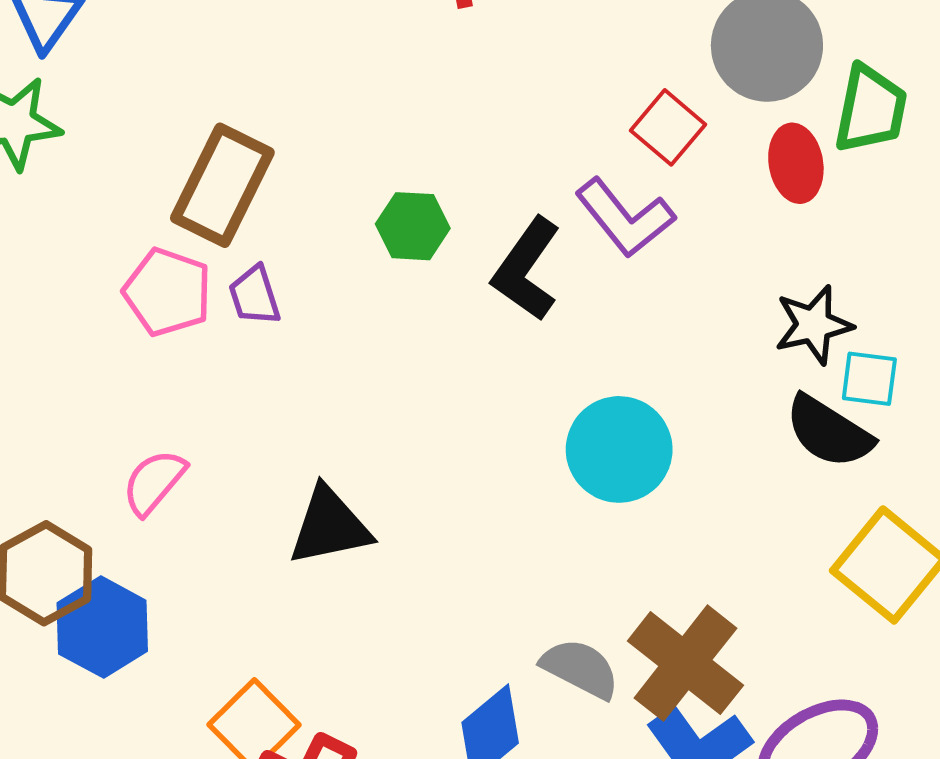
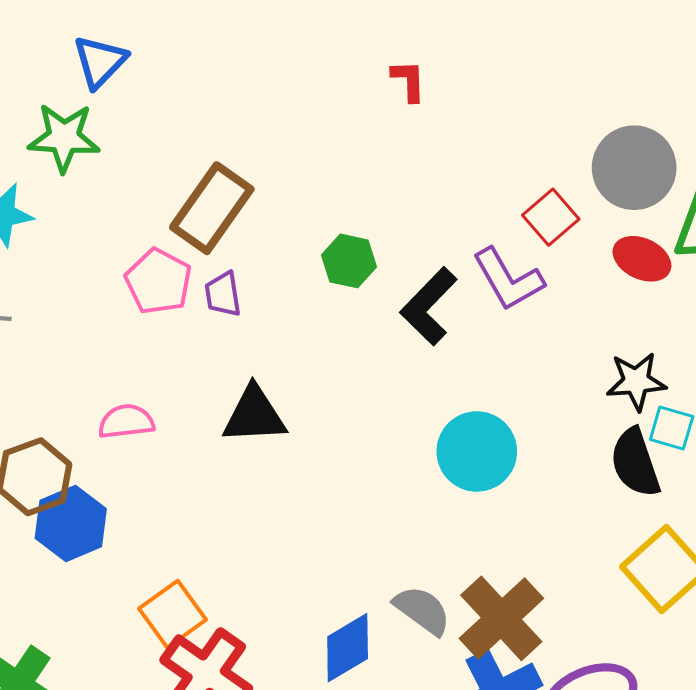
red ellipse: (796, 163) -> (642, 259), turned -64
black semicircle: (829, 432) -> (635, 463), turned 30
pink semicircle: (154, 482) -> (126, 422), turned 34
black triangle: (330, 526) -> (254, 415), moved

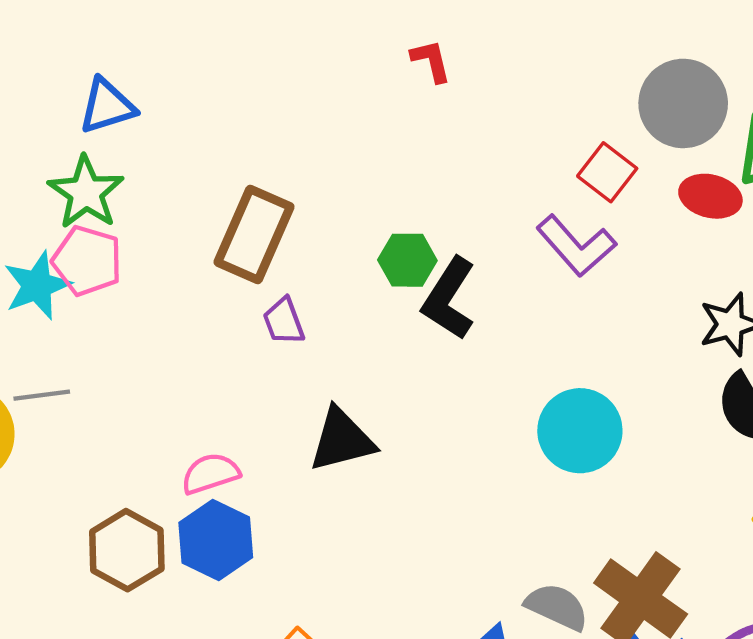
blue triangle: (100, 62) -> (107, 106), turned 40
green star: (64, 138) -> (86, 192), turned -30
pink pentagon: (158, 281) -> (87, 261), moved
black L-shape: (429, 306) -> (449, 299), moved
blue hexagon: (71, 524) -> (216, 540), moved

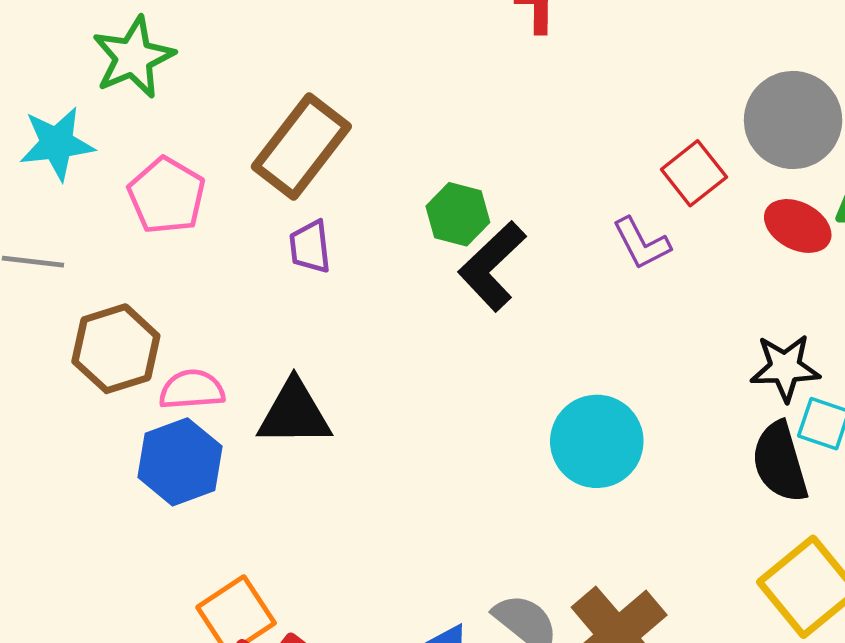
purple L-shape: (576, 246) -> (642, 243), size x0.7
pink pentagon: (87, 261) -> (167, 196), moved
black triangle: (342, 440) -> (294, 413), moved
brown hexagon: (127, 550) -> (116, 349), moved

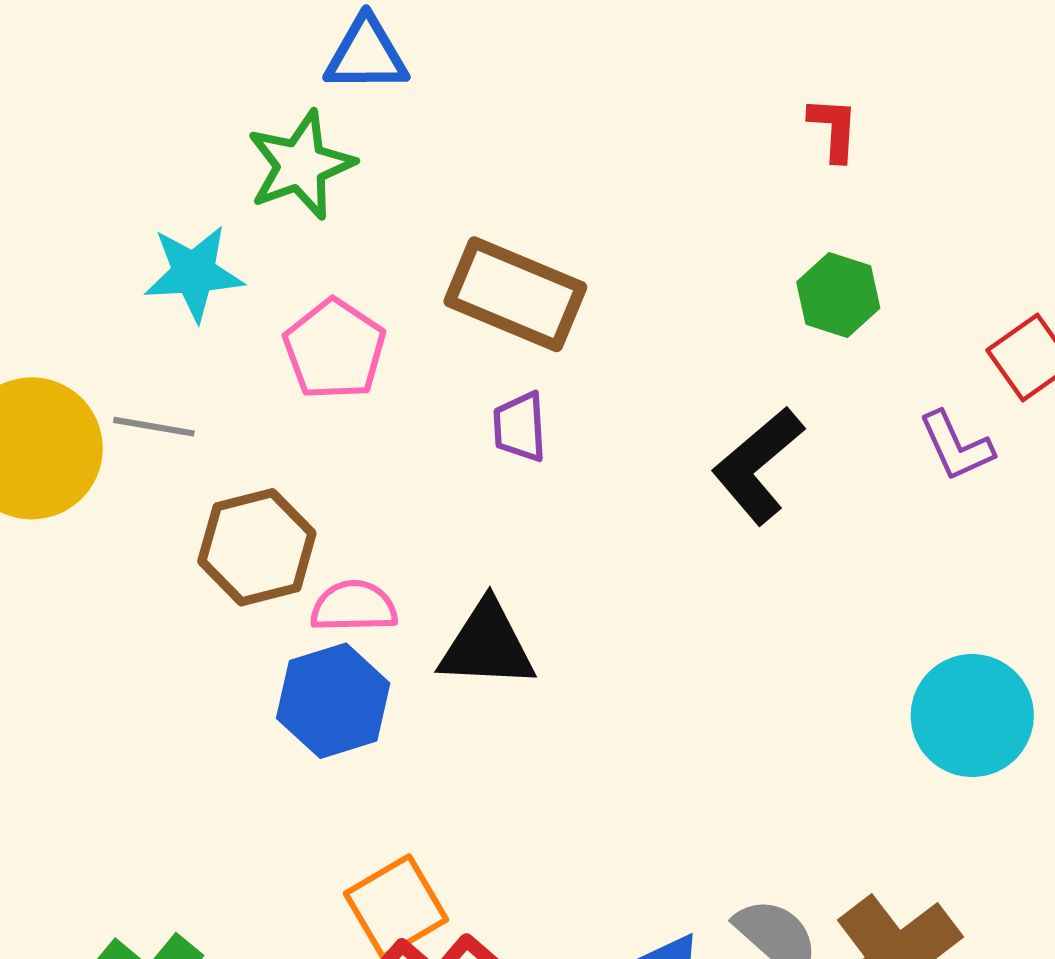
brown rectangle: (301, 146) -> (515, 294), turned 72
green hexagon: (458, 214) -> (838, 295), moved
cyan circle: (597, 441) -> (972, 716), moved

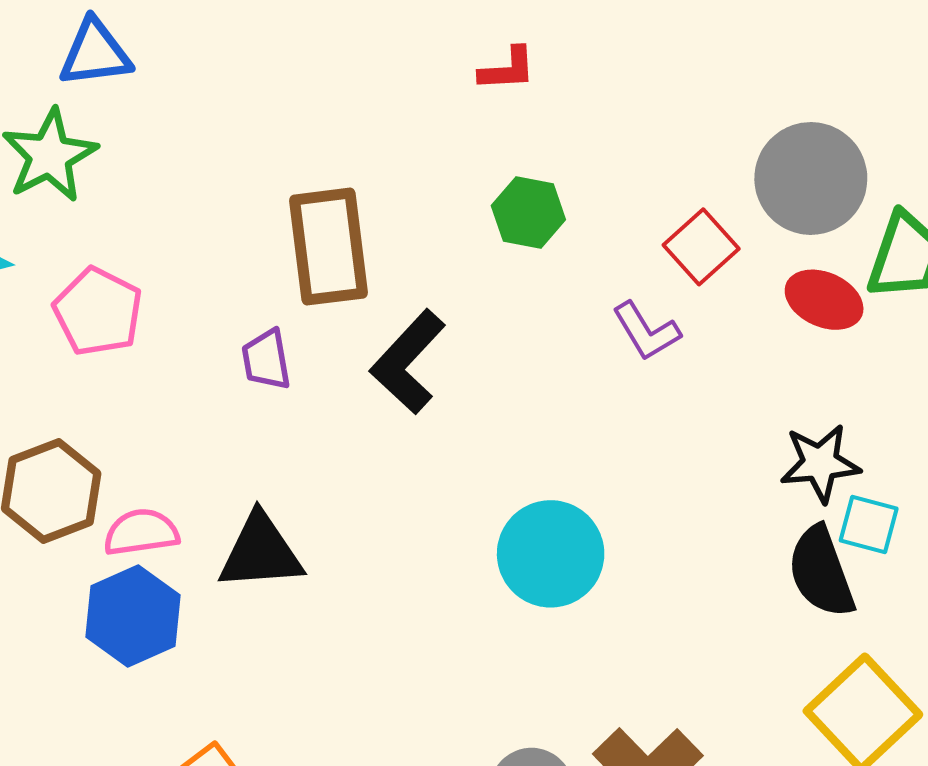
red L-shape: (834, 129) -> (507, 69), turned 90
brown rectangle: (515, 294) -> (329, 247), moved, turned 67
black L-shape: (758, 465) -> (408, 362), moved
cyan circle: (972, 716) -> (551, 554), moved

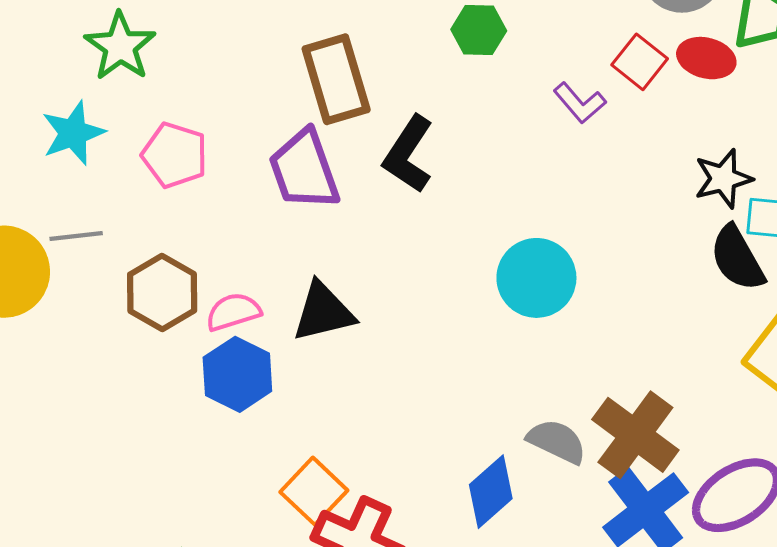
red square: (701, 247) -> (640, 62), moved
purple trapezoid: (266, 360) -> (304, 170), size x1.8

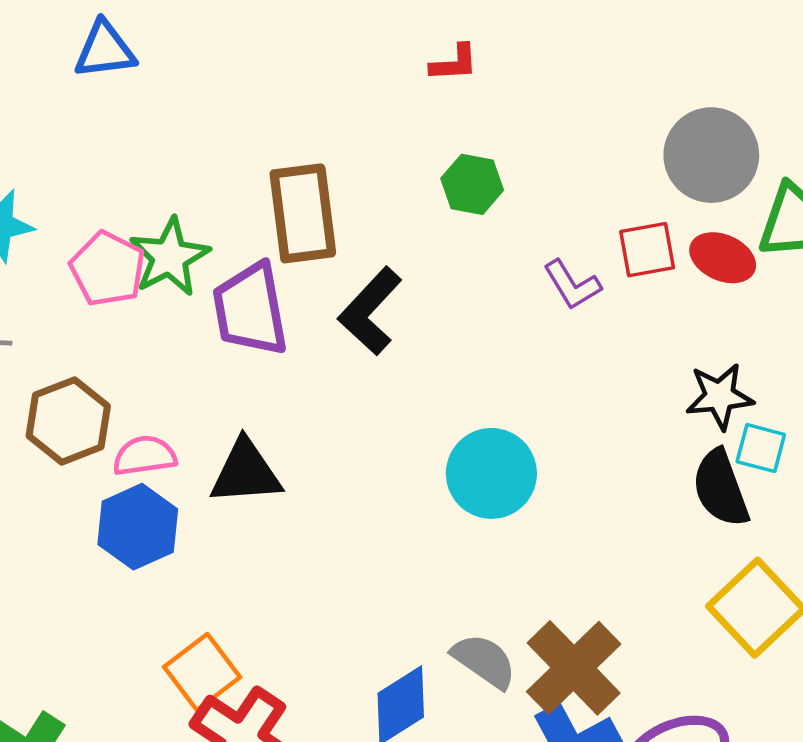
green star: (120, 46) -> (169, 257), moved
red square: (640, 62) -> (647, 250), turned 32

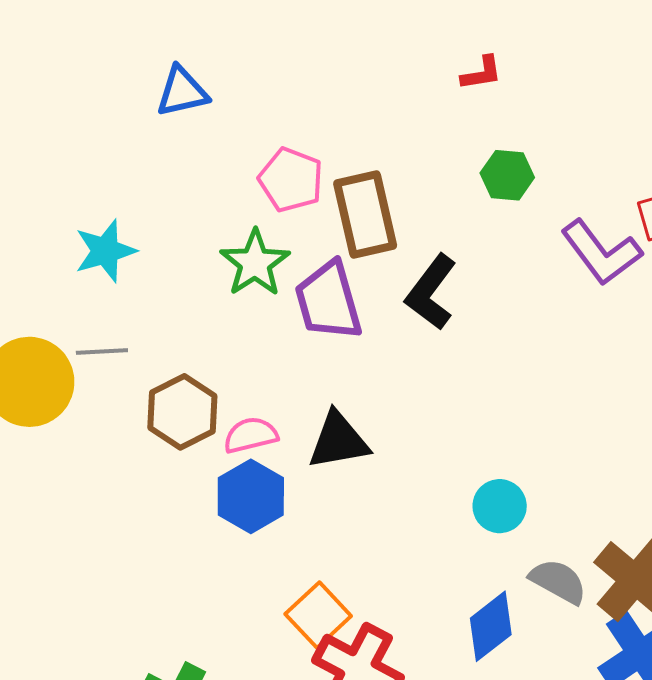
pink pentagon: (108, 269) -> (291, 180), moved
purple L-shape: (572, 285) -> (601, 253), size x1.6
cyan circle: (491, 473) -> (500, 506), moved, size x0.7

